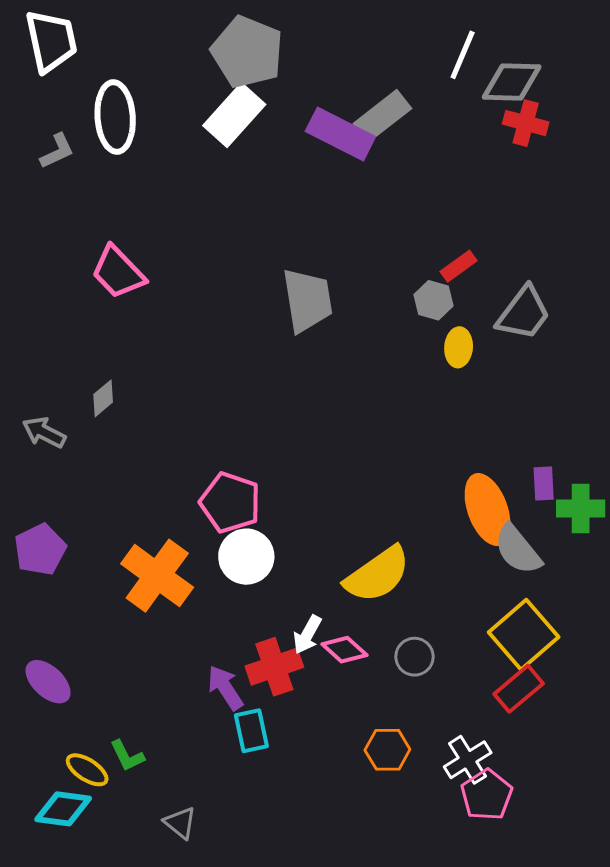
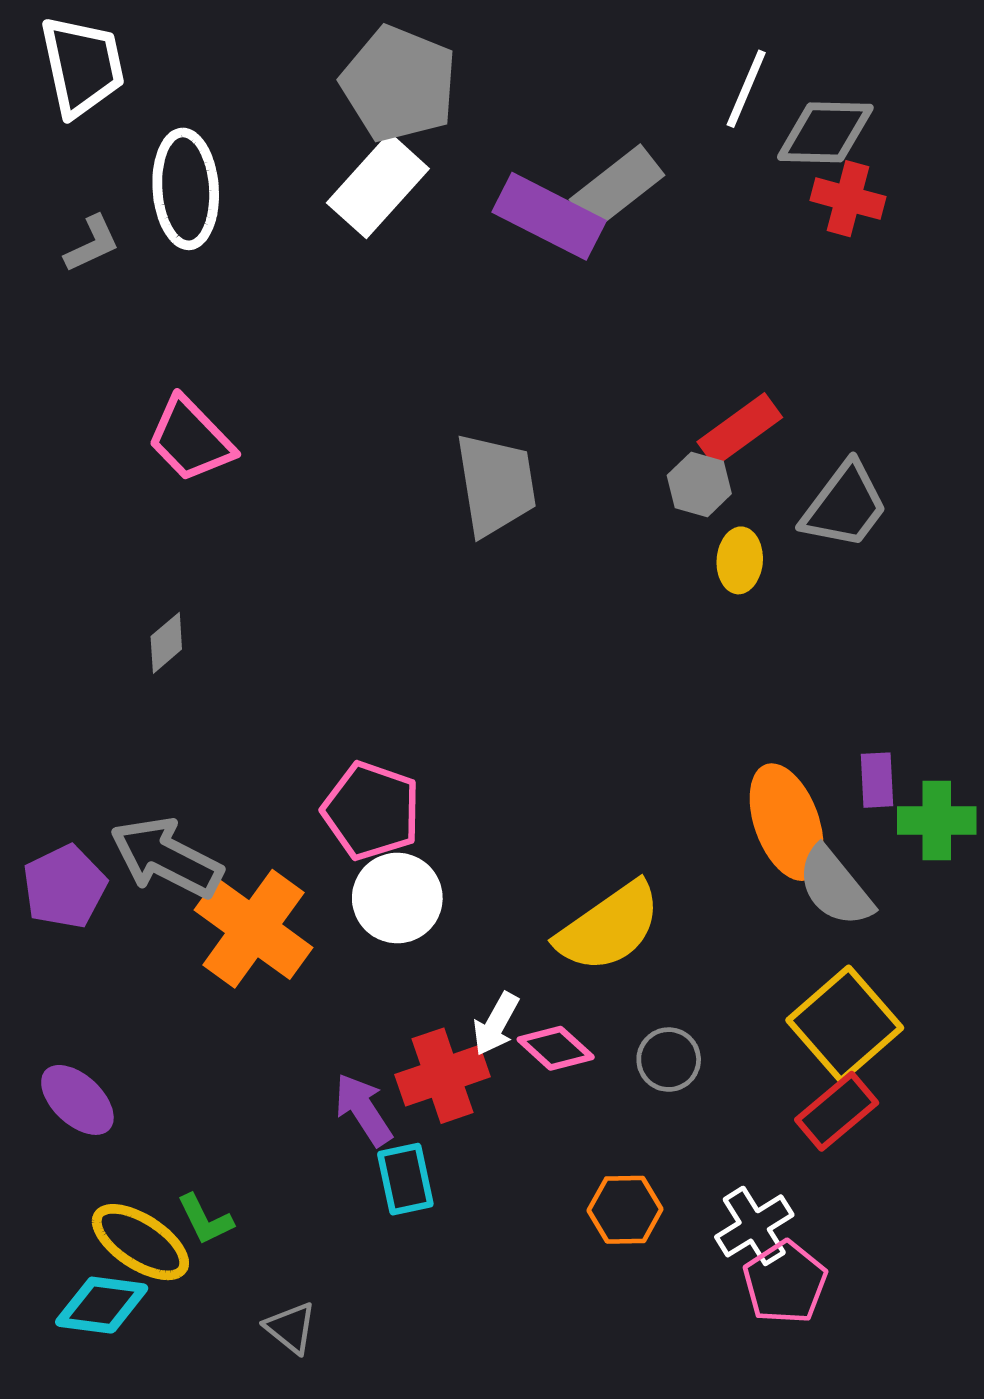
red rectangle: (459, 266) -> (740, 430), size x1.4
gray arrow: (44, 432) -> (166, 858), moved, size x1.6
yellow ellipse: (87, 770) -> (140, 1242), size x1.4

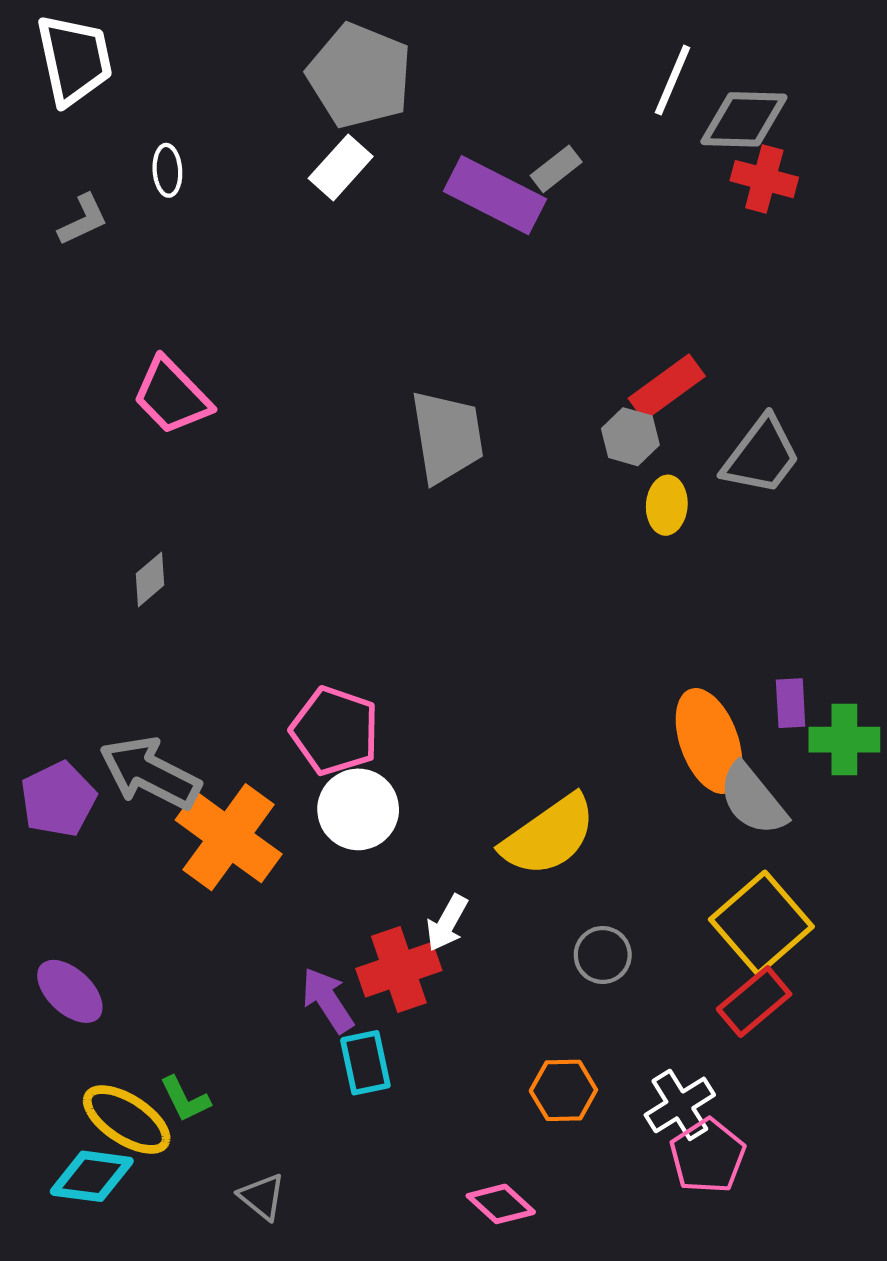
white rectangle: (378, 186) -> (341, 167), size x0.7
gray rectangle: (617, 187) -> (556, 169), size x0.6
white ellipse: (186, 189) -> (167, 170), size x0.5
pink diamond: (556, 1048) -> (501, 1204), moved

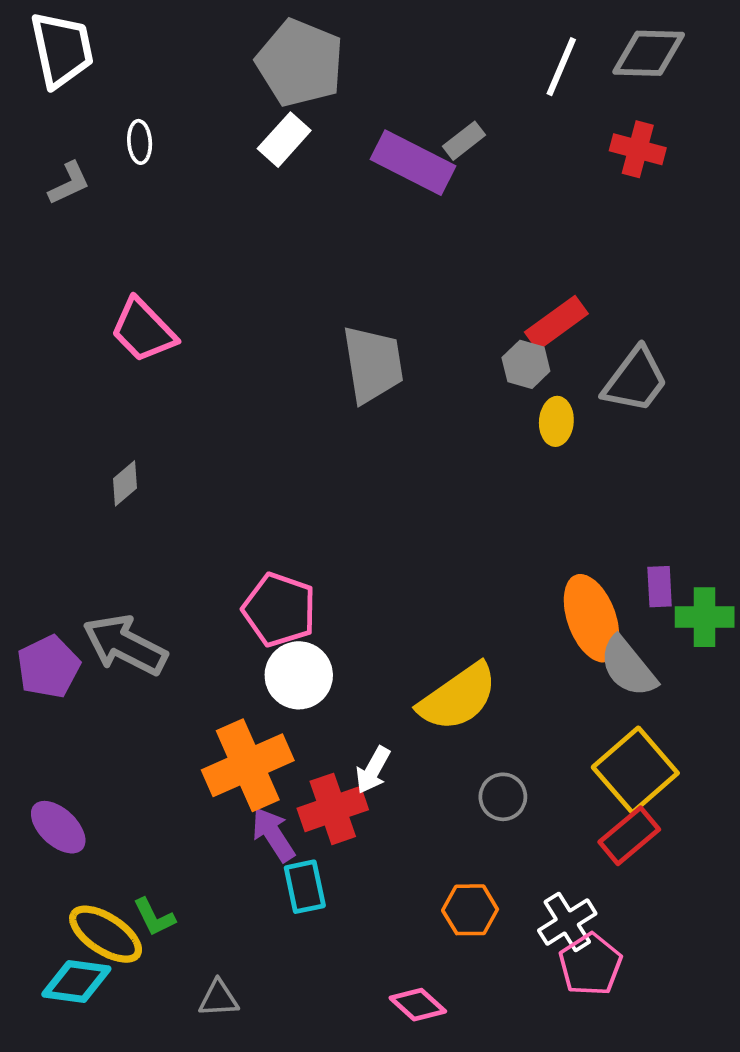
gray diamond: (744, 119) -> (649, 53), moved
orange cross: (229, 837) -> (248, 765), moved, turned 30
gray triangle: (262, 1197) -> (219, 999), turned -42

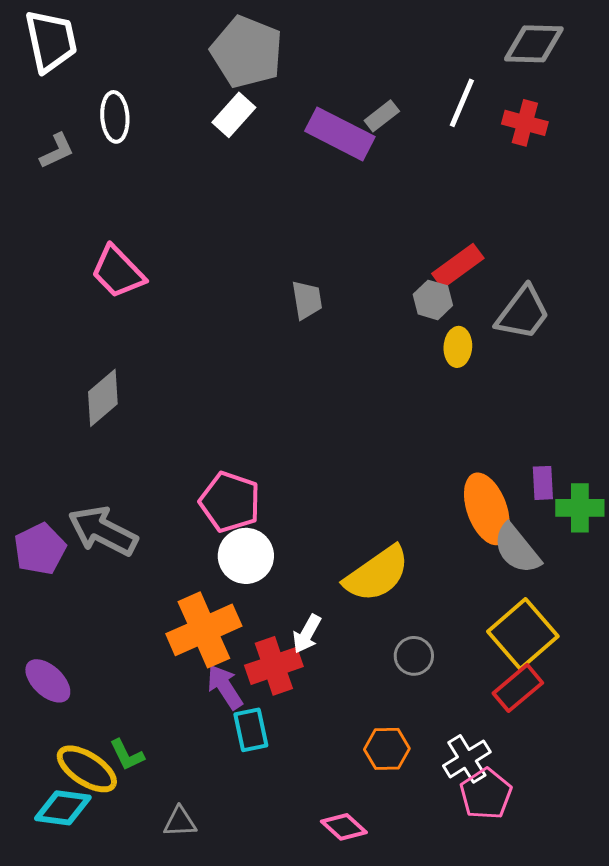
white line: (561, 67) -> (462, 103), moved
white ellipse: (140, 142) -> (115, 117), size x1.4
gray trapezoid: (373, 364) -> (307, 300), size x0.6
gray diamond: (125, 483) -> (103, 398), size x1.5

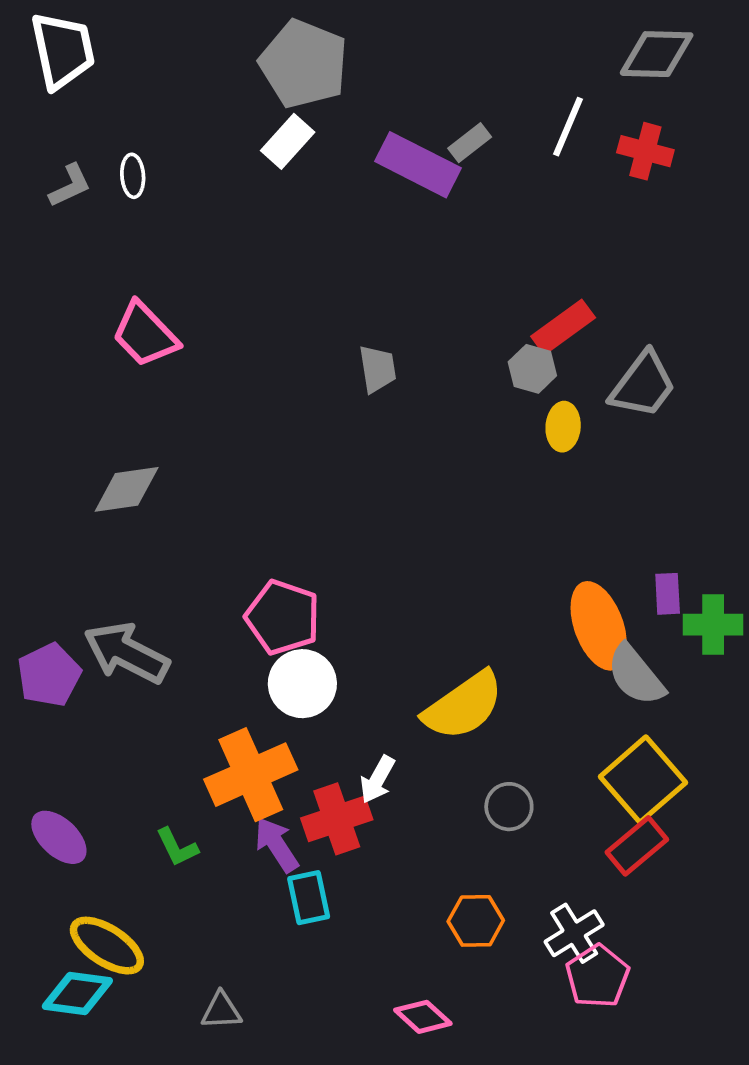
white ellipse: (115, 117) -> (133, 176), moved, size x0.7
gray diamond: (103, 398) -> (127, 489), turned 32
green L-shape: (127, 755) -> (177, 847), moved

